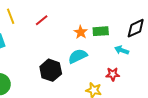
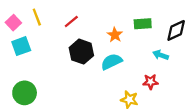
green rectangle: (101, 31) -> (143, 24), moved
black hexagon: (51, 70) -> (81, 52), moved

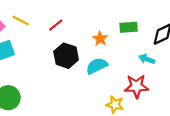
yellow line: (37, 17) -> (21, 20), turned -42
red star: (150, 82) -> (136, 86), size x1.5

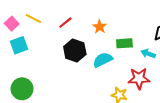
green rectangle: (129, 27) -> (124, 43), moved
orange star: (100, 39) -> (100, 27), moved

